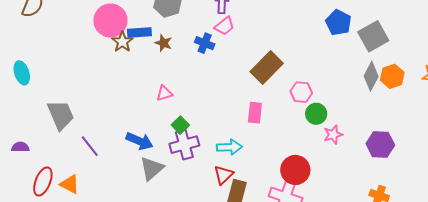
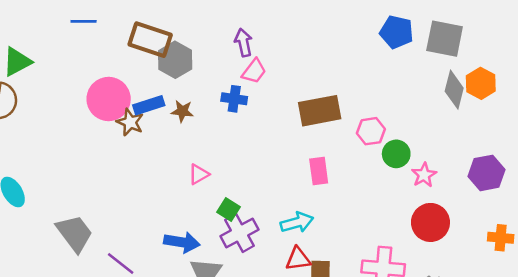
gray square: (373, 36) -> (445, 39), turned -36
brown rectangle: (267, 68) -> (320, 111), turned 48
red circle: (295, 170) -> (430, 222), moved
red triangle: (223, 175) -> (298, 259), turned 50

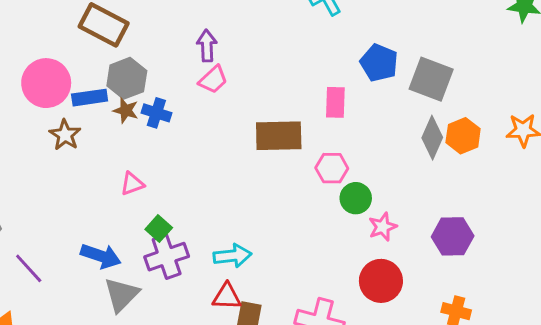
gray hexagon: (175, 60) -> (127, 78), moved
blue cross: (234, 99) -> (156, 113), moved
brown star: (130, 122) -> (65, 135), moved
pink rectangle: (319, 171) -> (335, 102), moved

